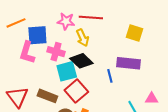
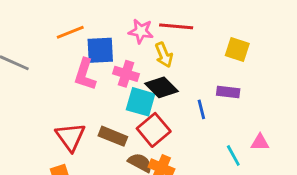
purple rectangle: (128, 63) -> (228, 92), size x0.7
cyan square: (67, 71) -> (141, 102), turned 30

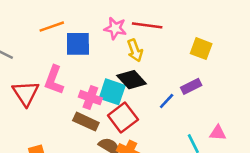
pink L-shape: (85, 74) -> (54, 80), moved
pink cross: (126, 74) -> (90, 98), moved
purple rectangle: (228, 92) -> (191, 86), turned -36
blue line: (201, 109) -> (167, 101), turned 54
red triangle: (70, 137) -> (26, 93), moved

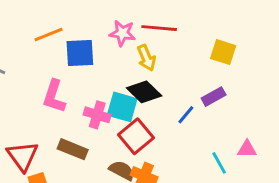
red triangle: (26, 93) -> (23, 156), moved
brown rectangle: (86, 122) -> (73, 149), moved

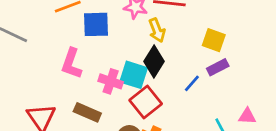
yellow square: (223, 52) -> (214, 40), moved
black diamond: (144, 92) -> (154, 61), turned 76

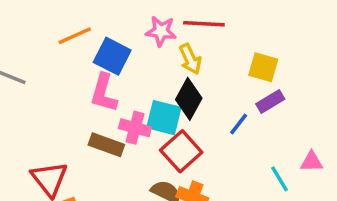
blue square: (96, 24) -> (112, 56), turned 32
pink L-shape: (71, 64) -> (104, 93), moved
brown rectangle: (87, 112) -> (106, 145), moved

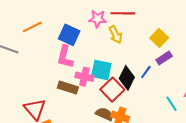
orange line: (75, 36) -> (32, 27), moved
yellow square: (263, 67) -> (159, 38), turned 30
black diamond: (189, 99) -> (127, 78), moved

